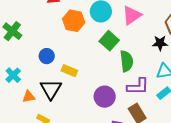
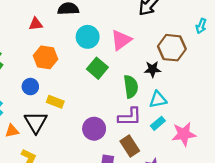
orange hexagon: (74, 21) -> (45, 57), moved
green semicircle: (127, 61) -> (131, 87), moved

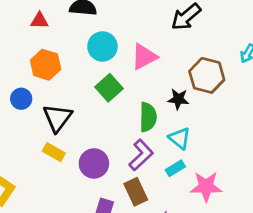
cyan triangle: (158, 100) -> (180, 138), turned 42
yellow rectangle: (55, 102) -> (54, 152), moved
purple L-shape: (130, 117) -> (141, 155), turned -50
black triangle: (36, 122) -> (57, 118), moved

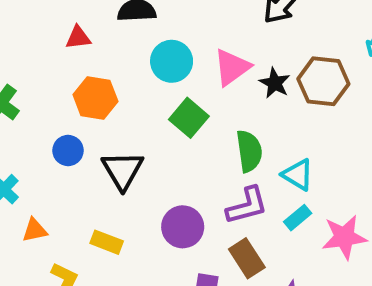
black star: (178, 99) -> (275, 83), moved, turned 30
yellow rectangle: (54, 152) -> (107, 242), moved
purple L-shape: (141, 155) -> (247, 206), turned 36

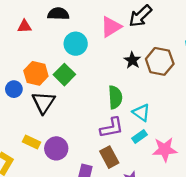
pink triangle: (232, 67) -> (111, 27), moved
orange hexagon: (95, 98) -> (36, 73), moved
green square: (189, 118) -> (64, 75), moved
purple circle: (183, 227) -> (56, 148), moved

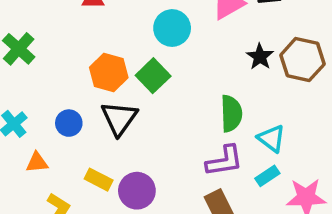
blue circle: (14, 89) -> (69, 123), moved

